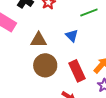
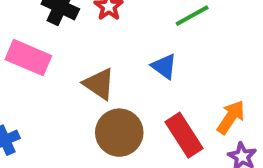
brown triangle: (39, 40) -> (99, 84), turned 42

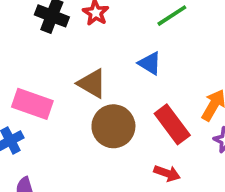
pink rectangle: (28, 58) -> (32, 104), moved

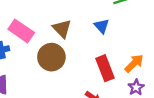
brown circle: (113, 126) -> (51, 57), moved

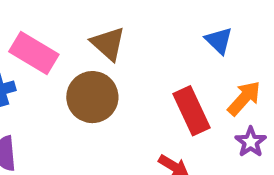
blue triangle: (102, 26) -> (219, 41), moved

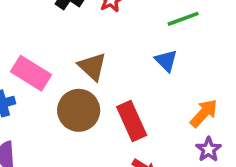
blue triangle: (219, 41) -> (166, 61), moved
red rectangle: (191, 111) -> (132, 121), moved

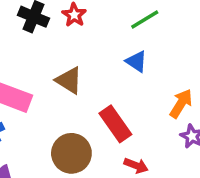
brown circle: (79, 110) -> (71, 153), moved

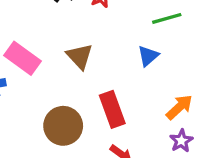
blue triangle: (136, 61) -> (148, 56), turned 30

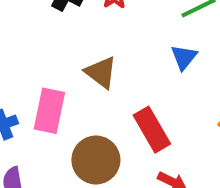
pink rectangle: (23, 58) -> (49, 111), moved, turned 76

